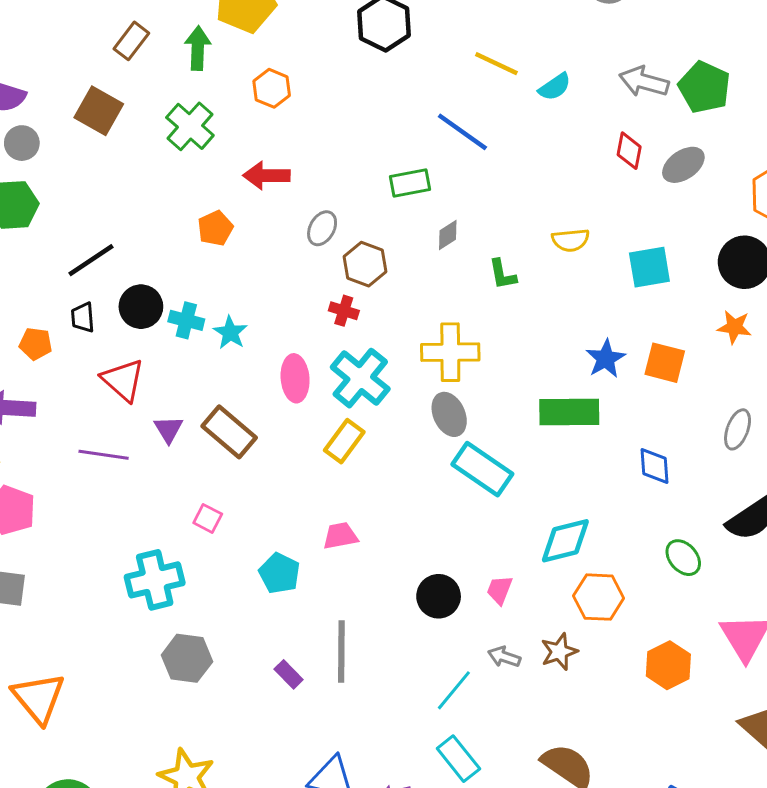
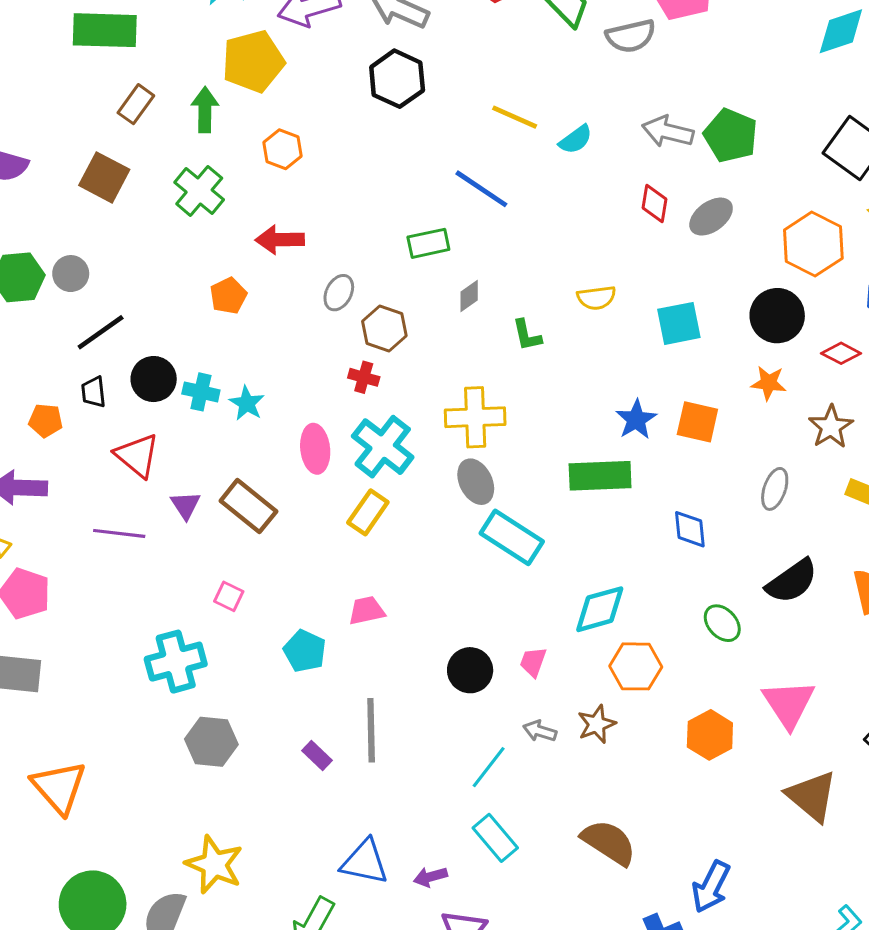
gray circle: (22, 143) -> (71, 274), moved

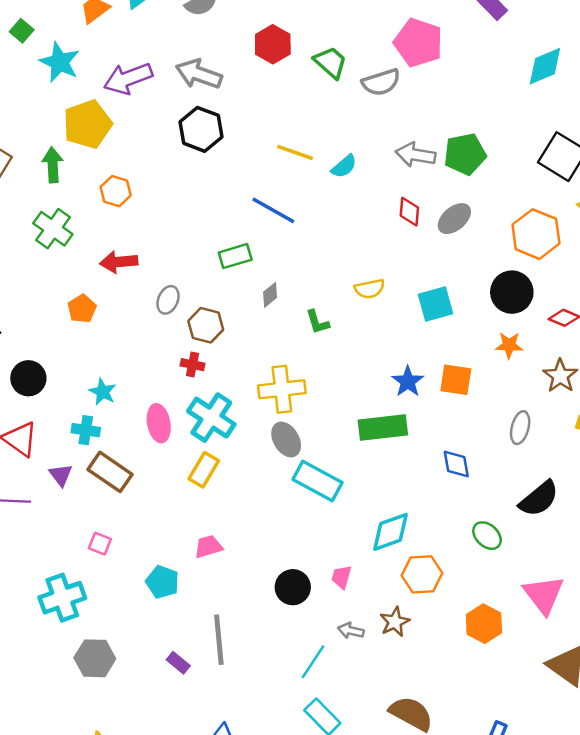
green pentagon: (731, 136) -> (465, 154), turned -30
cyan cross: (201, 392) -> (86, 430), moved

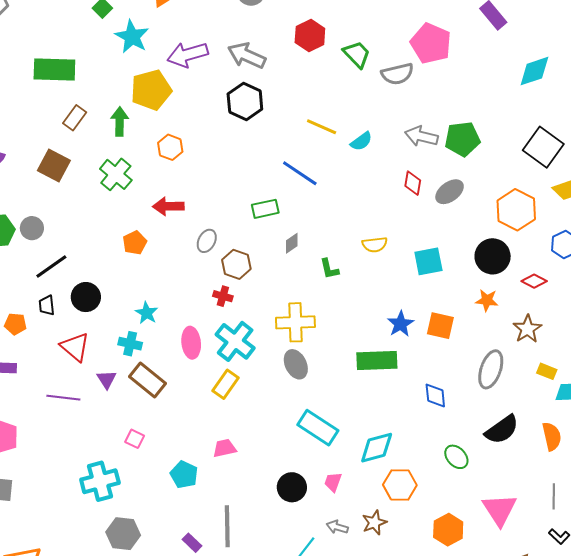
gray ellipse: (520, 428) -> (491, 369), size x1.4
cyan rectangle: (318, 481) -> (318, 428), moved

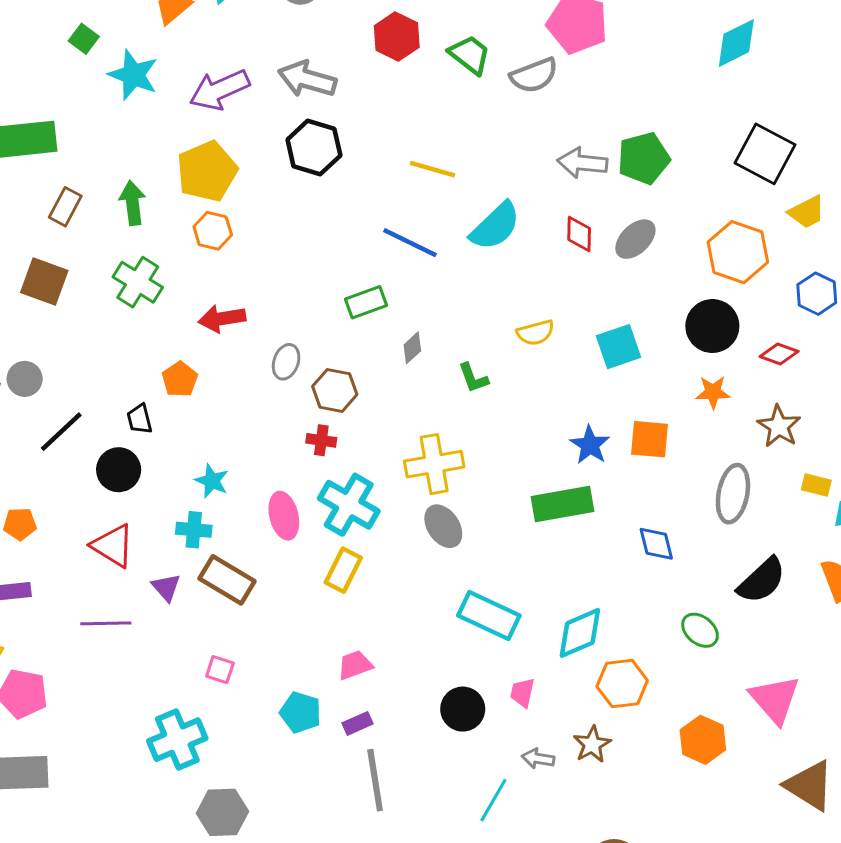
yellow pentagon: (151, 90) -> (207, 171), moved
cyan semicircle: (361, 141) -> (495, 226), moved, size x1.6
black trapezoid: (47, 305) -> (139, 419), moved
purple rectangle: (192, 543) -> (358, 723), moved, turned -60

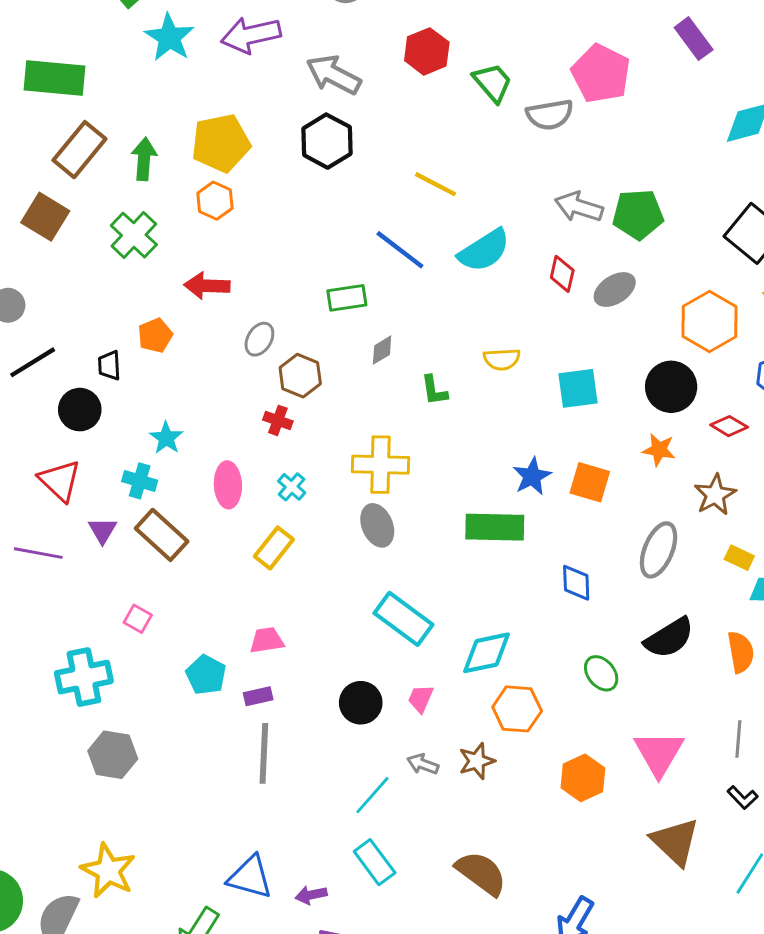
purple arrow: (220, 90) -> (251, 35), moved
brown rectangle: (65, 207) -> (79, 150), size x1.5
cyan cross: (349, 505) -> (292, 487), size x0.5

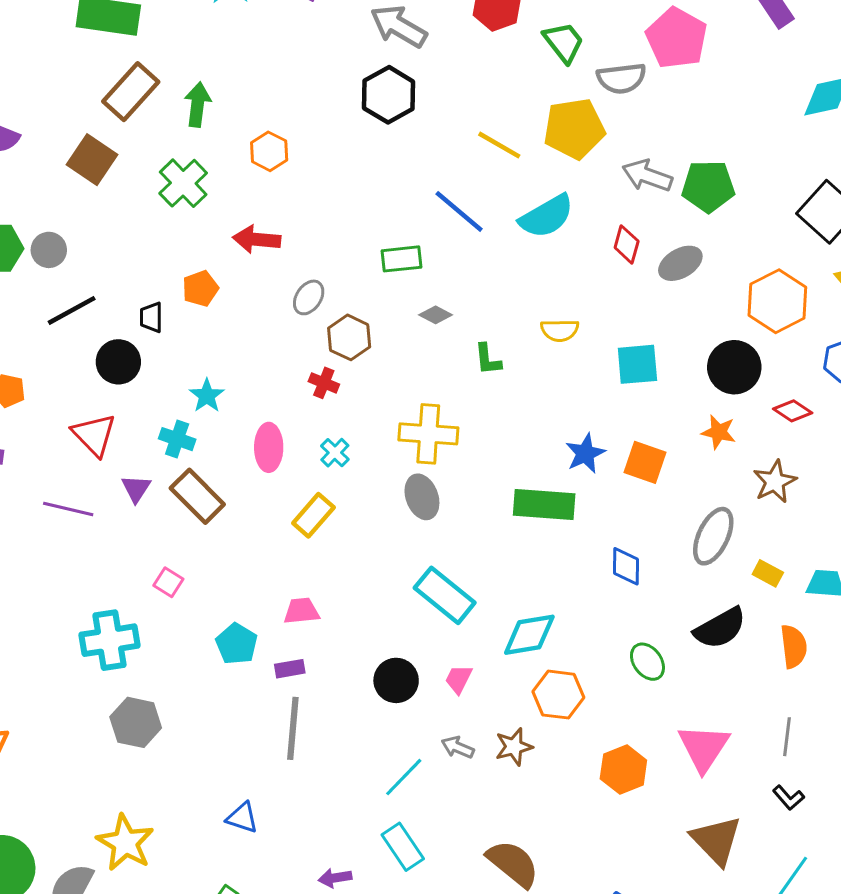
yellow pentagon: (221, 143) -> (574, 129), moved
gray diamond: (382, 350) -> (436, 315), turned 56
yellow rectangle: (739, 558) -> (768, 573), moved
blue triangle: (250, 877) -> (242, 818), moved, size x0.7

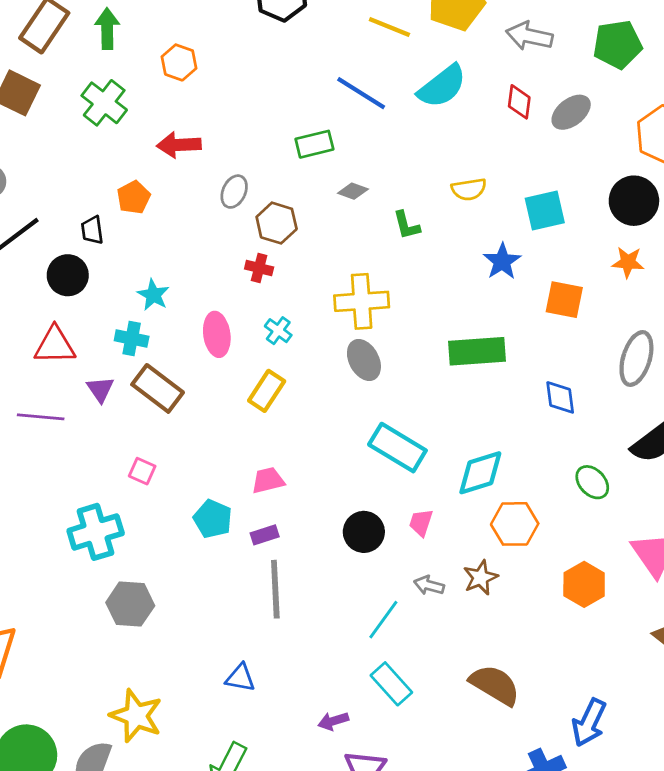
green pentagon: (708, 186) -> (618, 44), moved
red triangle: (94, 435) -> (55, 345), turned -39
blue star: (585, 453) -> (502, 261), moved

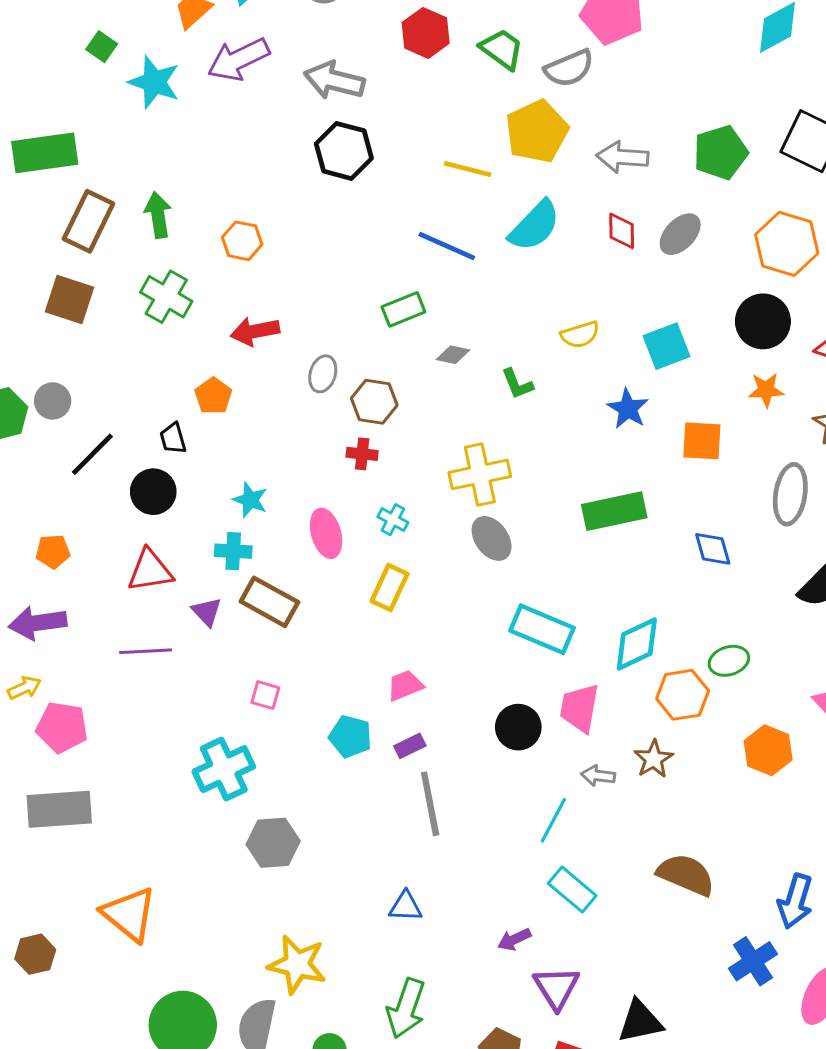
green ellipse: (592, 482) -> (729, 661), moved, turned -56
pink trapezoid: (421, 523) -> (580, 708), size x1.6

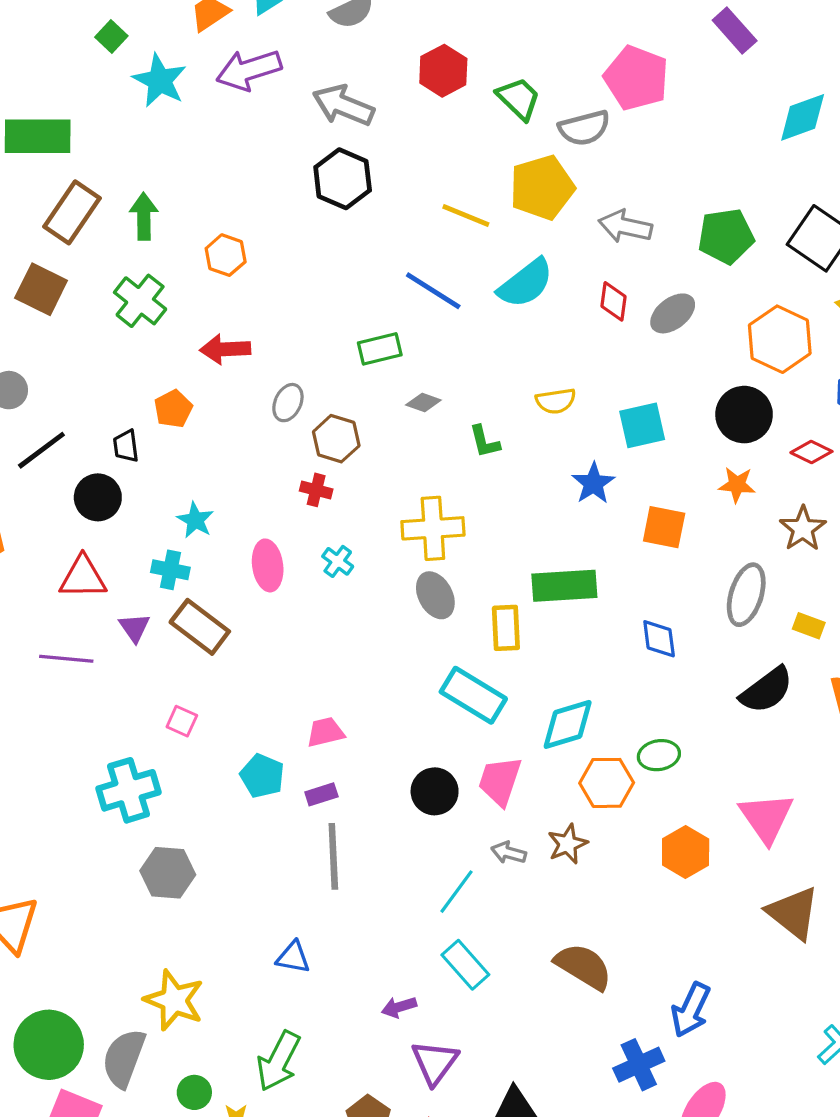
yellow rectangle: (390, 588) -> (506, 628), moved, turned -36

